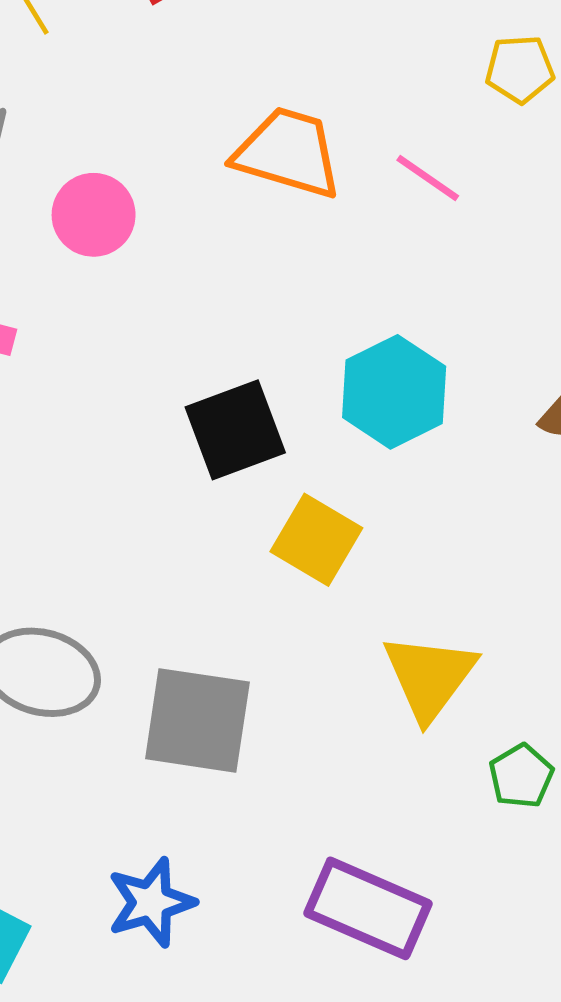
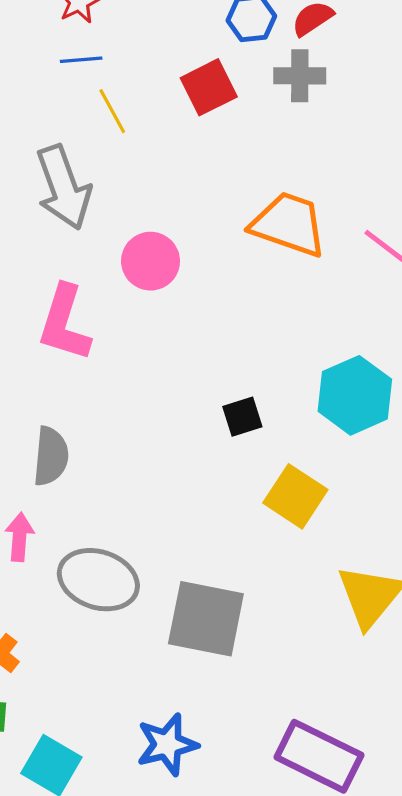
black square: (235, 430) -> (242, 417), size x0.6

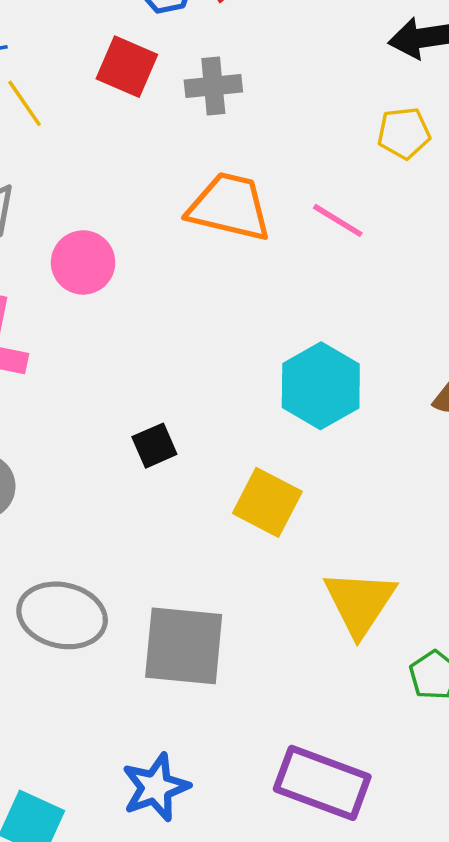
gray cross: (300, 76) -> (213, 86), moved
red square: (209, 87) -> (127, 67), turned -34
black square: (242, 417) -> (154, 446), moved

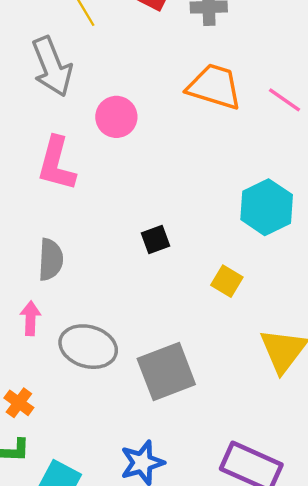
yellow square: (267, 502) -> (227, 281), size x0.7
gray square: (184, 646) -> (166, 371), turned -30

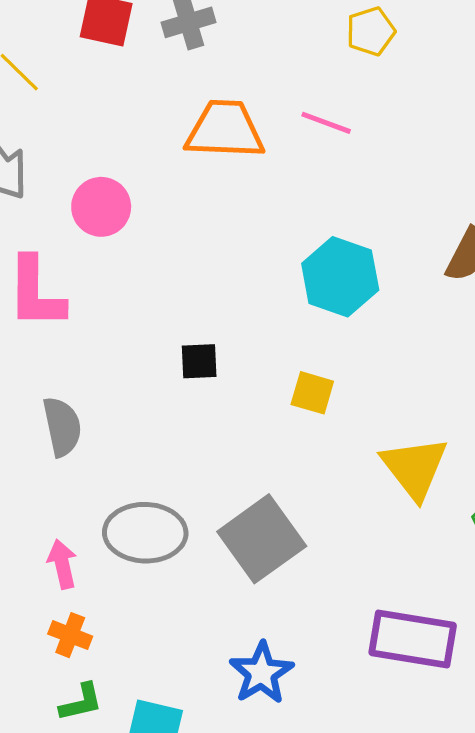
black square: (155, 239) -> (199, 361), turned 32
pink arrow: (30, 318) -> (62, 564), moved

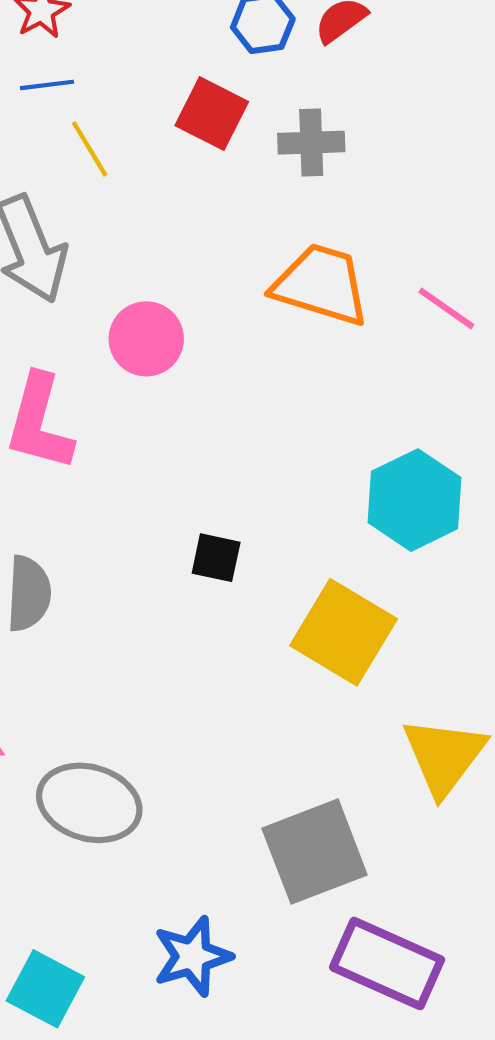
yellow square: (312, 393) -> (344, 632), size x1.8
gray ellipse: (145, 533) -> (89, 803), moved
gray square: (262, 539) -> (315, 852), moved

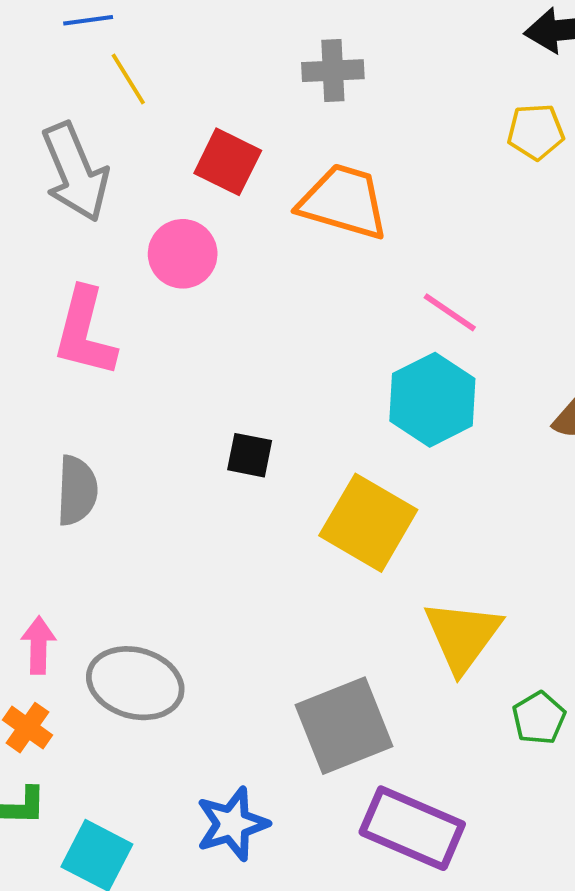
red square: (212, 114) -> (228, 162), moved
pink line: (446, 308) -> (450, 312), moved

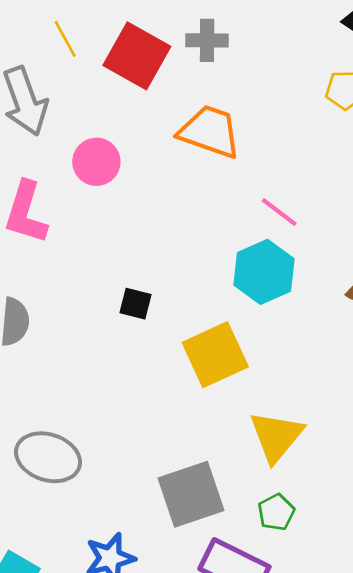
red square: (228, 162) -> (137, 56), moved, size x1.4
yellow square: (368, 523) -> (215, 355), turned 32
green pentagon: (539, 718) -> (276, 512), moved

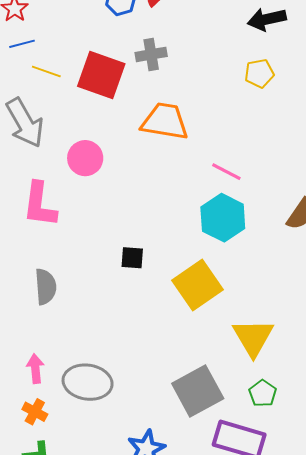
yellow line: (65, 39) -> (46, 72), turned -32

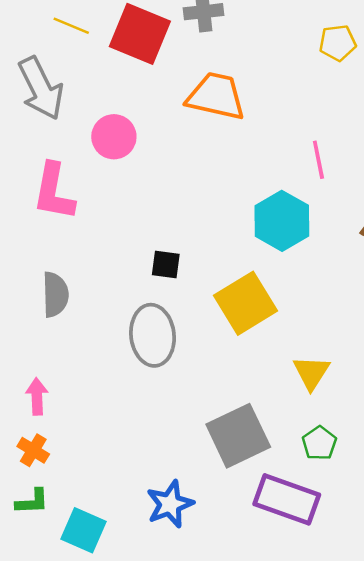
pink line: (226, 172) -> (318, 160), moved, turned 48
yellow triangle: (253, 337) -> (311, 373), size x0.7
gray ellipse: (88, 382) -> (153, 335), moved, turned 72

